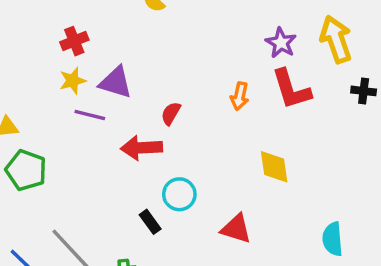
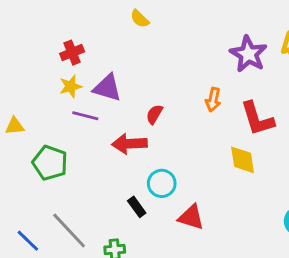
purple star: (281, 43) -> (248, 54), size x1.4
red L-shape: (291, 89) -> (257, 119), moved
green pentagon: (26, 170) -> (50, 163), moved
red triangle: (236, 229) -> (191, 217), moved

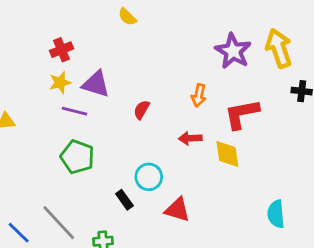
red L-shape: (257, 119) -> (242, 114), turned 96
red arrow: (129, 144) -> (190, 138), moved, size x0.7
green pentagon: (50, 163) -> (77, 157), moved

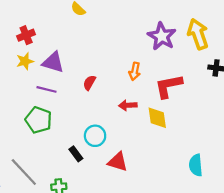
purple line: (74, 111) -> (46, 89), moved

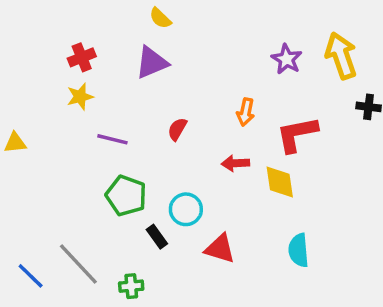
purple star: (162, 36) -> (287, 59), size x0.7
purple triangle: (53, 62) -> (152, 63), moved, turned -40
green pentagon: (39, 120) -> (126, 196), moved
cyan semicircle: (196, 165) -> (299, 250), moved

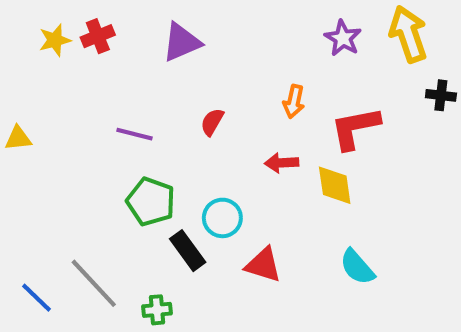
yellow star: (80, 97) -> (55, 40), moved
black rectangle: (157, 237) -> (188, 251), size x1.4
cyan semicircle: (299, 250) -> (357, 267), turned -36

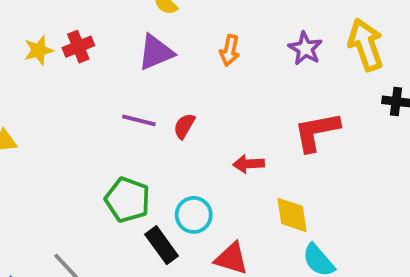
orange arrow: (294, 101) -> (230, 50), moved
purple line: (135, 134) -> (139, 120), moved
yellow diamond: (335, 185) -> (292, 215), moved

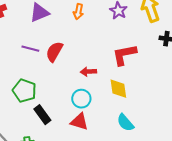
red semicircle: (184, 126) -> (54, 52), size x1.5
cyan circle: (194, 215) -> (81, 99), moved
yellow diamond: (292, 215) -> (118, 89), moved

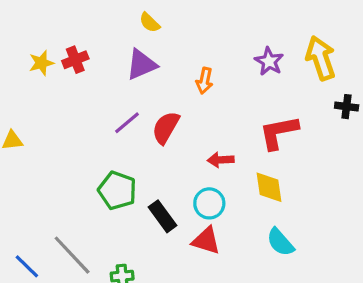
orange arrow: (78, 12) -> (204, 81), moved
purple line: (30, 49) -> (127, 123), turned -54
black rectangle: (42, 115) -> (162, 216), moved

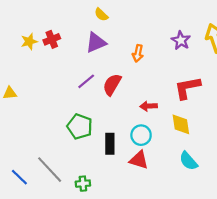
black rectangle: (162, 216) -> (110, 144), turned 36

